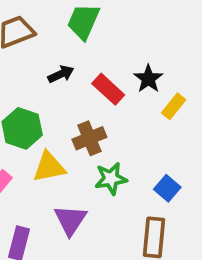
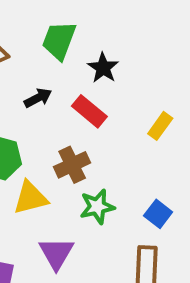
black star: (148, 79) -> (103, 68), moved

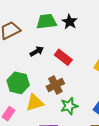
green trapezoid: (59, 40) -> (46, 21), turned 65
black star: (103, 68) -> (70, 22), moved

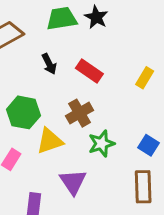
black arrow: (37, 51) -> (49, 64), turned 96

